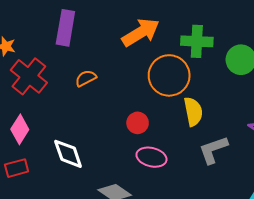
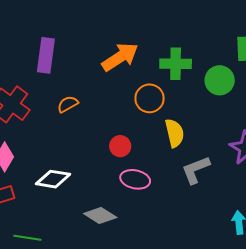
orange circle: (169, 75) -> (150, 98), size x0.7
white diamond: (68, 154) -> (53, 179), turned -60

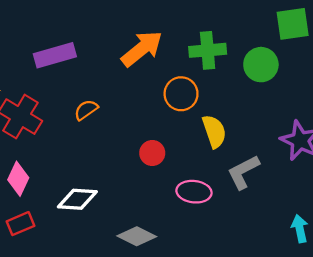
purple rectangle: (46, 55) -> (55, 55), turned 72
pink ellipse: (135, 179) -> (194, 192), moved

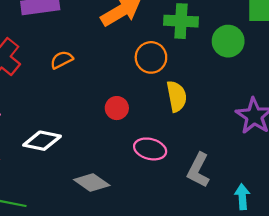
gray L-shape: (243, 172) -> (198, 170), moved, turned -44

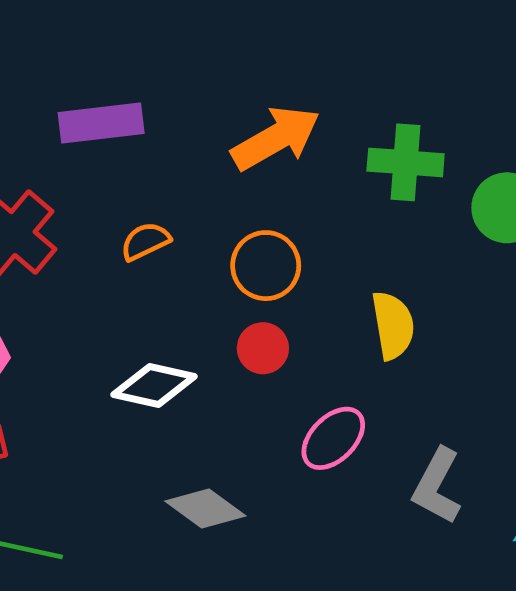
orange circle: (151, 57) -> (266, 266), moved
white diamond: (42, 141) -> (154, 385), moved
pink ellipse: (150, 149) -> (333, 438), turned -60

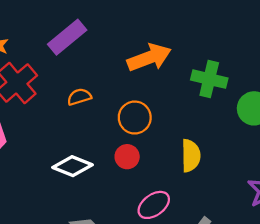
purple rectangle: (101, 123) -> (67, 37), turned -42

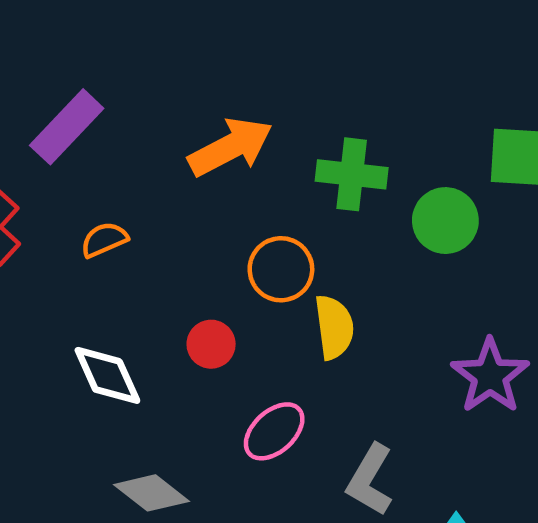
orange circle: (135, 118) -> (281, 269), moved
white diamond: (72, 166) -> (107, 375), turned 51

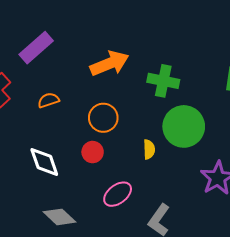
green circle: (445, 221) -> (184, 126), moved, size x1.4
orange circle: (281, 269) -> (103, 118), moved
yellow semicircle: (334, 327) -> (149, 149), size x0.7

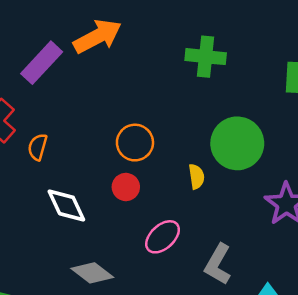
orange arrow: (109, 63) -> (98, 36), moved
green cross: (163, 81) -> (206, 57), moved
orange semicircle: (48, 100) -> (38, 147), moved, turned -50

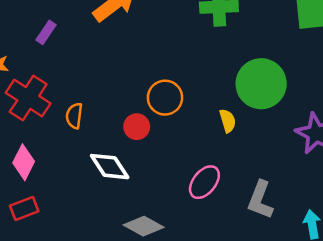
purple rectangle: (42, 63) -> (46, 32), moved, size x0.6
red circle: (126, 187) -> (137, 127), moved

